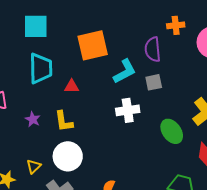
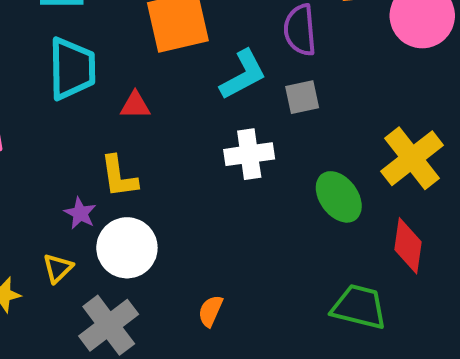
purple star: (33, 119) -> (80, 213), moved

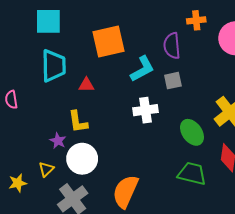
green trapezoid: (359, 307) -> (192, 174), moved
orange semicircle: (210, 311) -> (125, 191), size x2.0

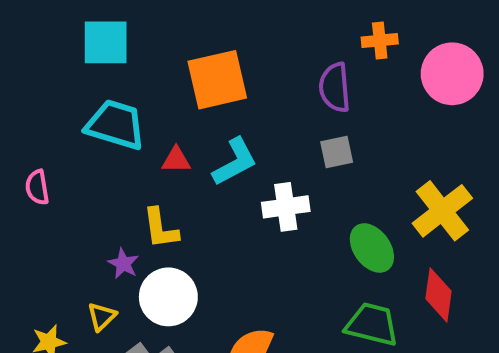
cyan trapezoid: (54, 66) -> (115, 125), turned -72
cyan L-shape: (142, 69) -> (235, 162), moved

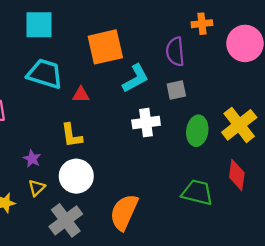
cyan L-shape: (235, 162) -> (136, 78), moved
green ellipse: (372, 248) -> (197, 131), moved, turned 44
purple star: (123, 264) -> (32, 159), moved

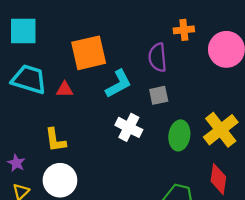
red triangle: (81, 95) -> (65, 90), moved
white cross: (146, 123) -> (129, 127), turned 35

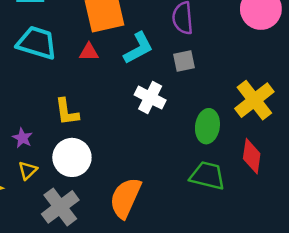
red triangle: (65, 90) -> (89, 52), moved
green ellipse: (179, 135) -> (207, 126), moved

